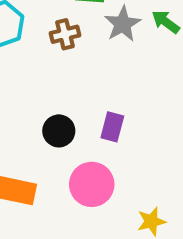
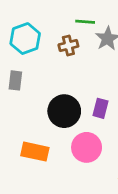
black circle: (59, 131) -> (64, 111), size x1.5

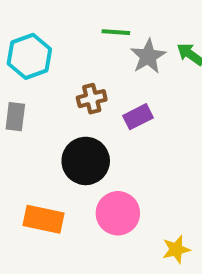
brown cross: (68, 46) -> (92, 99), moved
purple rectangle: (101, 108) -> (138, 117), moved, turned 48

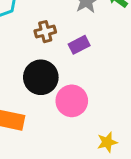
pink circle: (118, 213) -> (72, 101), moved

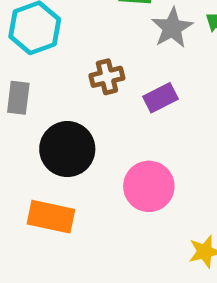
black circle: (41, 77) -> (67, 149), moved

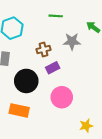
gray star: (172, 28) -> (72, 41), moved, turned 30
purple rectangle: (161, 98) -> (53, 68), moved

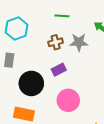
brown cross: (43, 49) -> (56, 42), moved

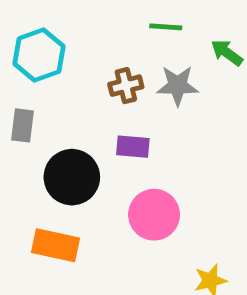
green line: (62, 16) -> (166, 27), moved
purple rectangle: (59, 70) -> (133, 147), turned 32

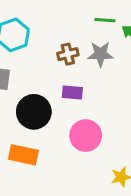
green line: (166, 27) -> (105, 20), moved

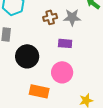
purple rectangle: (72, 93) -> (65, 43), moved
orange rectangle: (23, 155) -> (39, 91), moved

